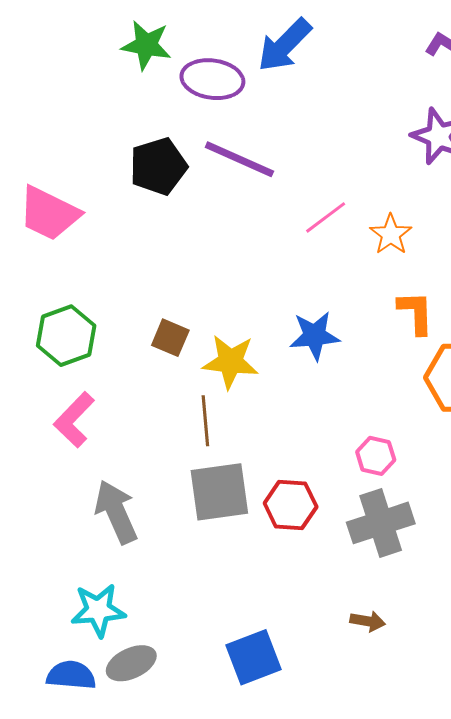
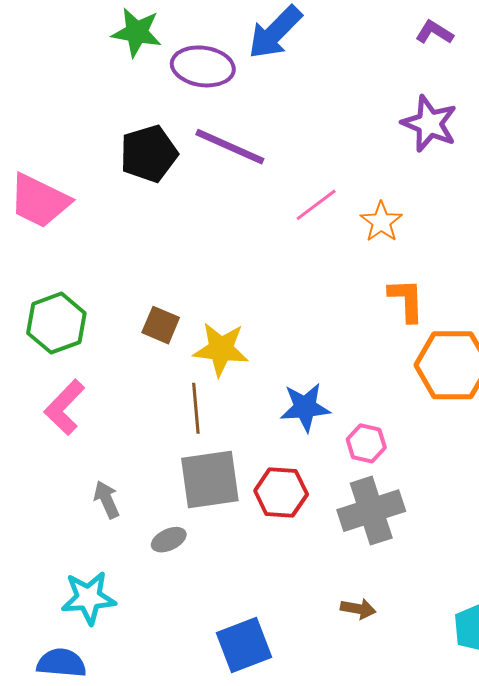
blue star: (315, 336) -> (305, 407), moved
gray arrow: (116, 512) -> (107, 500), size x0.6
gray ellipse: (131, 663) -> (169, 540), moved, size x0.7

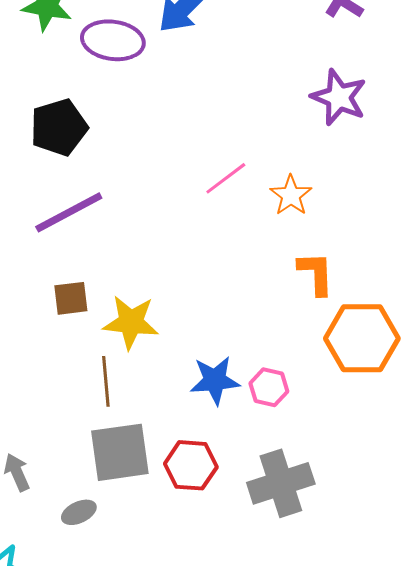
purple line: (230, 147) -> (69, 212), moved, turned -52
brown square: (161, 325) -> (71, 298), turned -30
pink hexagon: (366, 443) -> (269, 387), moved

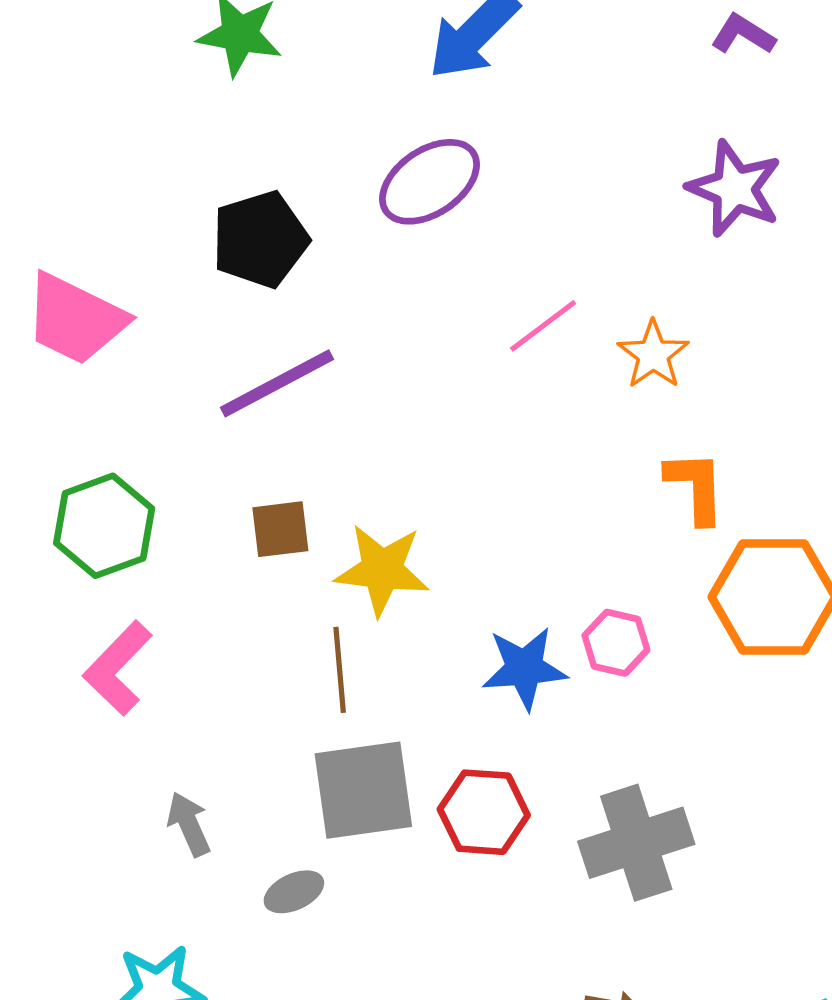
purple ellipse: (113, 40) -> (430, 182), moved, turned -42
pink hexagon: (269, 387) -> (616, 643), moved

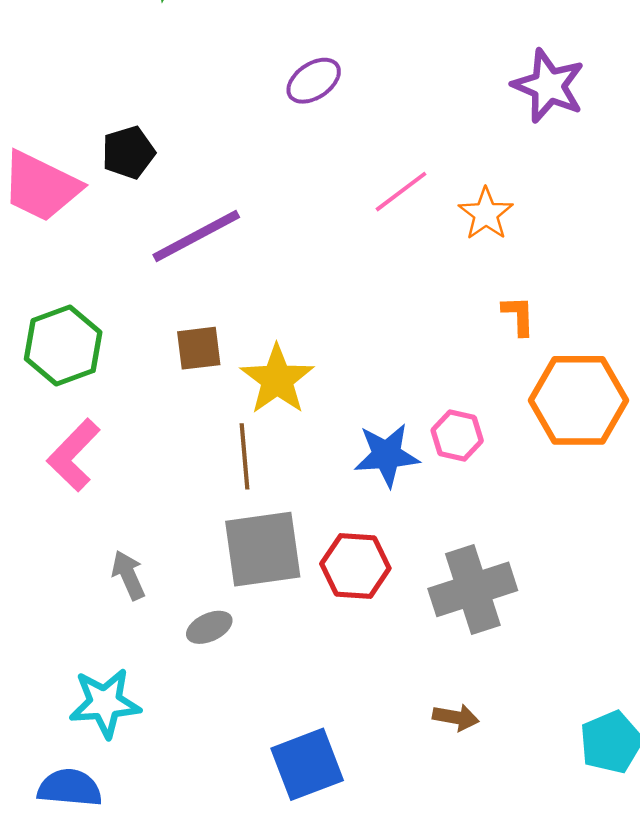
purple ellipse: (430, 182) -> (314, 81), size x0.7
black pentagon: (260, 239) -> (128, 152), moved, size x0.7
orange L-shape: (696, 487) -> (518, 316), size x0.7
yellow star: (382, 570) -> (277, 379), turned 30

